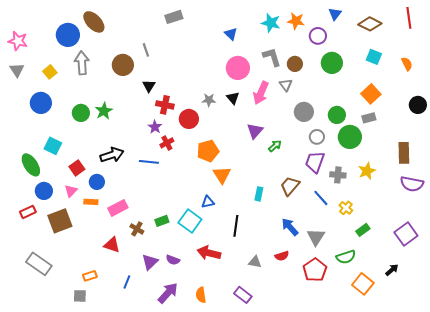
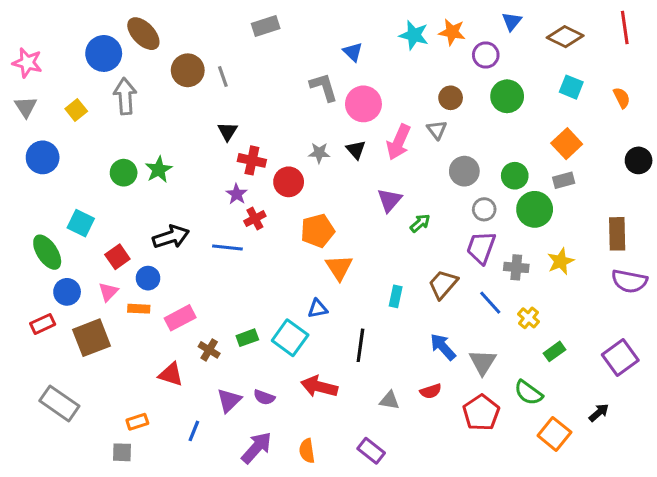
gray L-shape: (272, 57) -> (324, 87), moved
brown circle: (123, 65) -> (188, 70), moved
blue circle: (41, 103) -> (43, 157), moved
green semicircle: (346, 257) -> (528, 393), turned 54

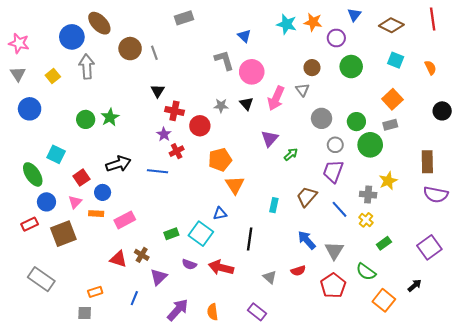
gray cross: (516, 267) -> (368, 195), moved
brown cross: (209, 350) -> (142, 255), moved
purple semicircle: (264, 397) -> (189, 264), moved
gray triangle: (389, 400) -> (270, 277), turned 32

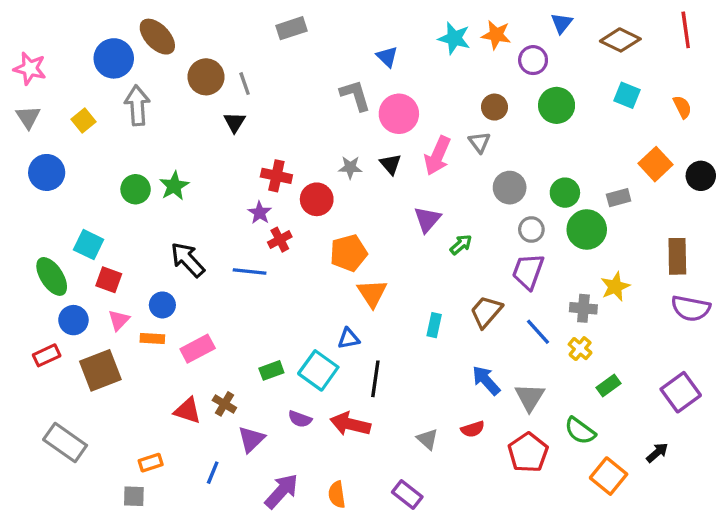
black triangle: (158, 91) -> (235, 122), moved
orange square: (392, 99) -> (656, 164), moved
black arrow: (118, 164) -> (188, 260), turned -115
red square: (81, 178) -> (109, 280), moved, turned -35
black line: (250, 239) -> (375, 379), moved

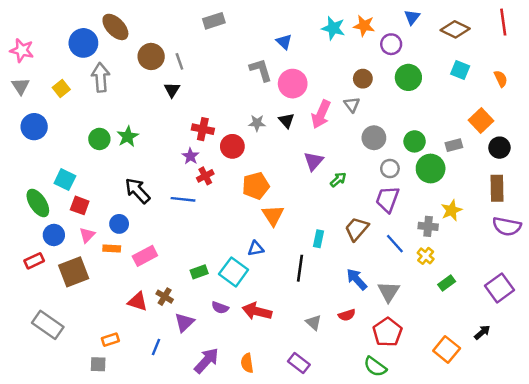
black circle: (701, 176) -> (499, 148), moved
black line: (375, 379) -> (300, 268), moved
green semicircle: (580, 431) -> (375, 367), moved

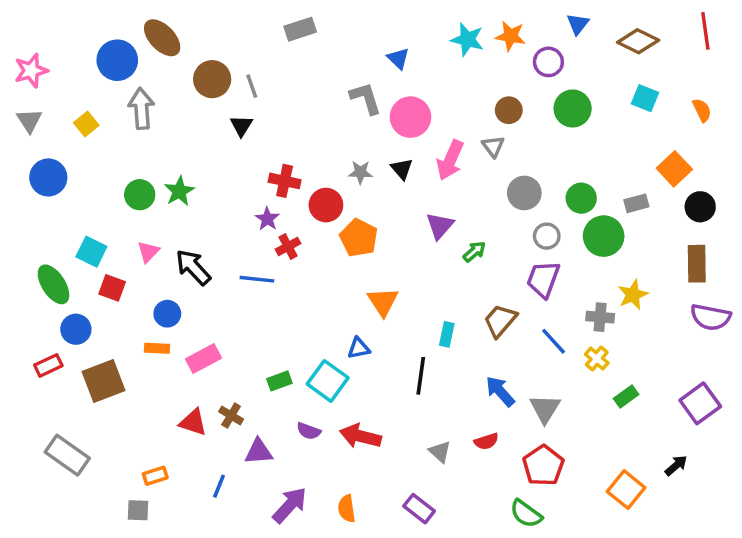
pink star: (22, 50) -> (31, 71), turned -30
orange pentagon: (256, 186) -> (359, 238), moved, turned -30
pink triangle: (87, 235) -> (148, 252), moved
purple triangle: (184, 322) -> (259, 452), turned 40

